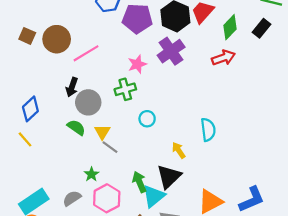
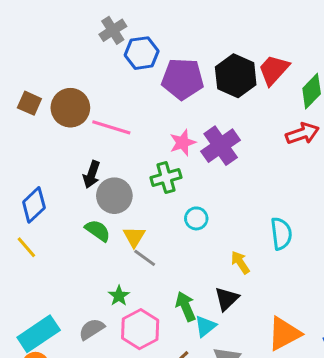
purple cross: (171, 51) -> (221, 146), moved
pink line: (86, 53) -> (111, 127), turned 48
black triangle: (169, 176) -> (227, 299), size x0.7
cyan triangle: (154, 196) -> (205, 326), size x0.7

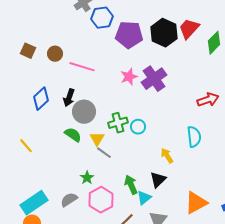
brown circle: (70, 108) -> (55, 54), size x0.6
red arrow: (302, 133) -> (208, 100), moved
green cross: (166, 177) -> (118, 123), moved
blue diamond: (34, 205) -> (41, 99), moved

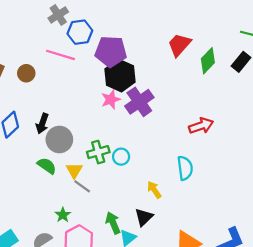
black hexagon: (164, 33) -> (120, 76), moved
pink line: (82, 67) -> (61, 55), moved

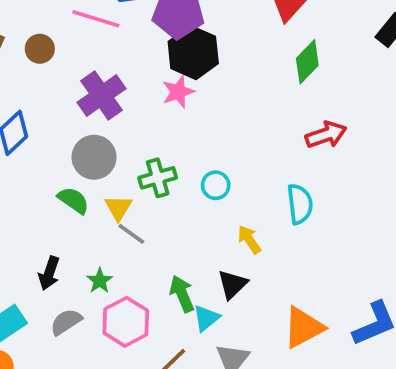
green diamond: (208, 61) -> (307, 62), moved
purple cross: (139, 102) -> (102, 96), moved
black arrow: (42, 124) -> (49, 273), moved
cyan circle: (121, 157) -> (216, 185), moved

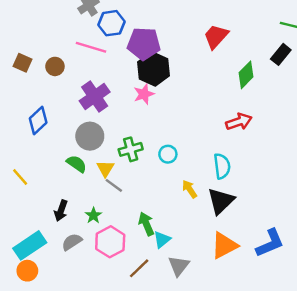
green diamond: (307, 62) -> (246, 75), moved
black triangle: (232, 284) -> (221, 201), moved, size x1.4

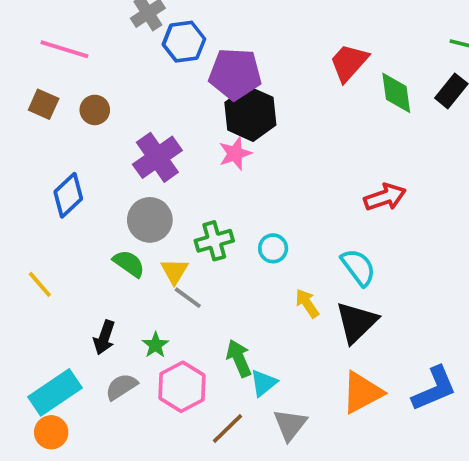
pink line: (91, 47) -> (64, 49), moved
green diamond: (246, 75) -> (396, 93), moved, turned -52
cyan semicircle: (222, 166) -> (358, 267), turned -30

